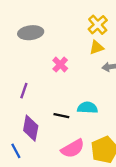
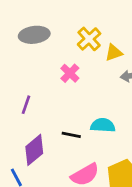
yellow cross: (98, 25) -> (89, 39), moved
purple diamond: (31, 128) -> (34, 150), turned 40

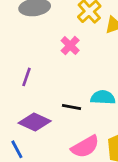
purple diamond: (34, 150) -> (35, 122), turned 64

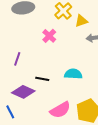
black line: (71, 107) -> (42, 79), moved

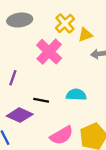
pink cross: (49, 36) -> (49, 52), size x1.6

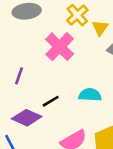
yellow triangle: (85, 35) -> (100, 28), turned -35
black line: (41, 100) -> (51, 101), turned -42

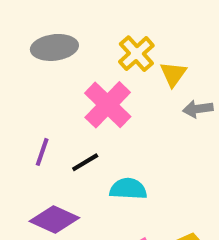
cyan semicircle: (90, 95) -> (128, 189), moved
black line: (51, 101) -> (85, 162), moved

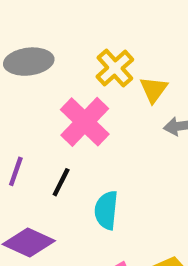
black line: (85, 162) -> (61, 182), turned -32
cyan semicircle: (128, 189) -> (106, 210), turned -87

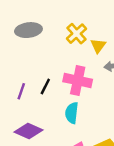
pink cross: (85, 122) -> (78, 80), moved, turned -32
black line: (61, 182) -> (45, 86), moved

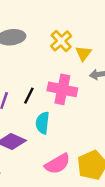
cyan semicircle: (72, 113) -> (43, 123), moved

